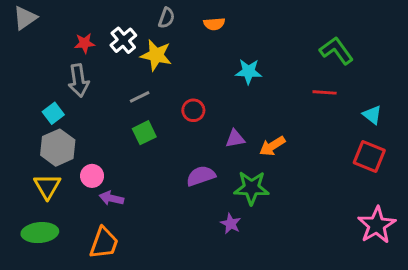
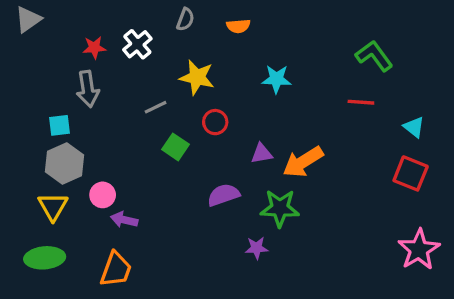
yellow star: (156, 55) -> (197, 77), moved
cyan square: (53, 113) -> (60, 125), turned 30
green square: (144, 133) -> (175, 147), moved, turned -30
orange arrow: (272, 146) -> (303, 162), size x1.4
purple star: (231, 224) -> (257, 248), turned -30

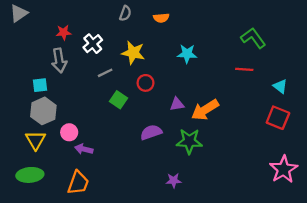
white cross: (137, 44) -> (93, 44), moved
purple star: (257, 248) -> (174, 181), moved

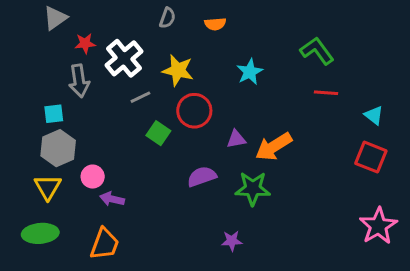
gray triangle: (19, 13) -> (55, 18), moved
green L-shape: (253, 38) -> (317, 51), moved
white cross: (93, 44) -> (124, 58), size x1.4
cyan star: (187, 54) -> (250, 72), turned -30
red circle: (145, 83) -> (194, 111), size x1.5

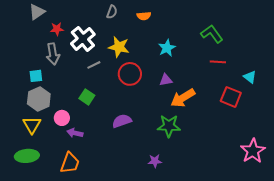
green square: (158, 133) -> (87, 97), moved
purple triangle: (236, 139) -> (166, 80), moved
red square: (371, 157) -> (231, 97), moved
purple semicircle: (202, 177) -> (122, 121), moved

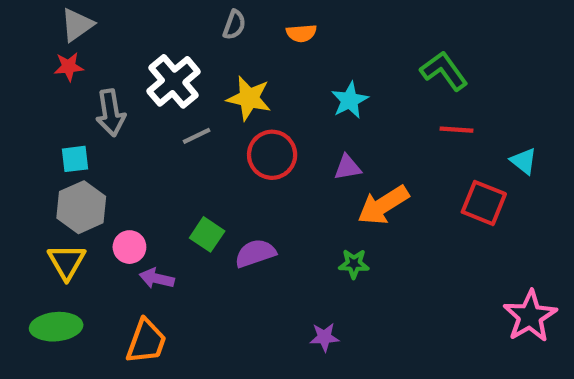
red star: (57, 29) -> (69, 67), moved
green square: (87, 97) -> (207, 234), moved
green star: (169, 126) -> (354, 264), size x0.6

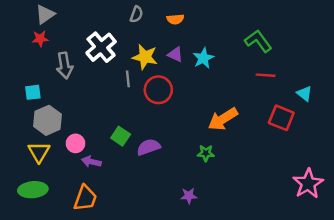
gray line: (197, 136) -> (128, 79), moved, turned -70
cyan square: (75, 159) -> (33, 92), moved
purple triangle: (348, 167) -> (175, 55), moved, turned 35

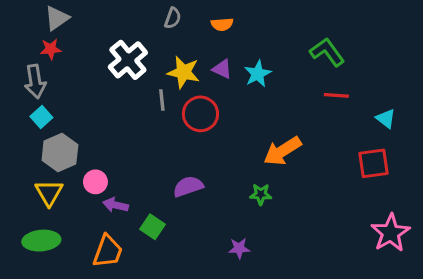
gray arrow: (65, 65) -> (35, 81), moved
cyan square: (33, 92) -> (41, 117), turned -35
red square: (281, 118) -> (374, 163), moved, turned -30
green square: (121, 136) -> (153, 227), moved

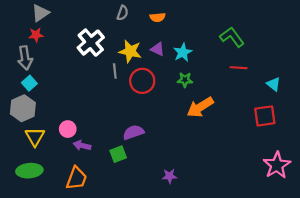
gray hexagon: (60, 153) -> (23, 108), moved
green star: (261, 194) -> (185, 80), moved
green square: (153, 227) -> (118, 154), moved, turned 35

